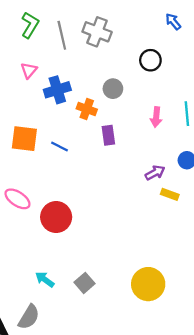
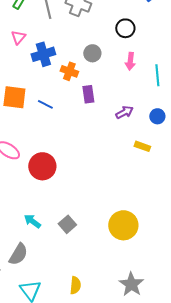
pink arrow: (156, 117) -> (130, 61), moved
purple arrow: (155, 173) -> (124, 112), moved

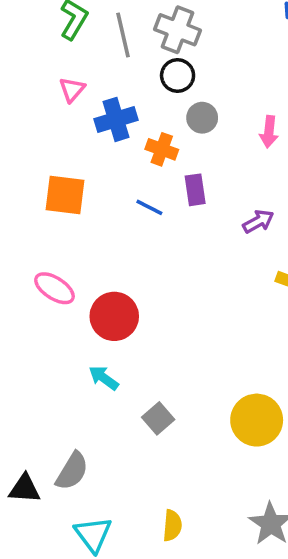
black circle: (125, 28) -> (178, 76), moved
blue line: (45, 104) -> (149, 207), moved
cyan arrow: (32, 221) -> (104, 378), moved

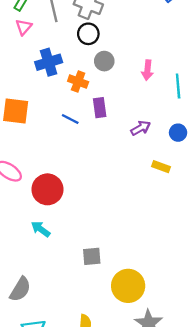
pink triangle: (72, 90) -> (24, 27), moved
gray square: (158, 418) -> (92, 256), moved, turned 36
yellow circle: (257, 420) -> (128, 286), moved

